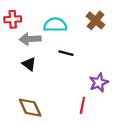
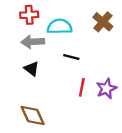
red cross: (13, 19) -> (29, 15), moved
red line: (82, 105) -> (82, 87), moved

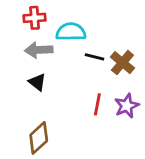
brown cross: (103, 22) -> (122, 63), moved
black line: (71, 57) -> (95, 57), moved
brown diamond: (33, 115) -> (39, 138), turned 72

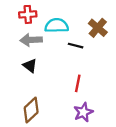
brown cross: (122, 63) -> (98, 28), moved
purple star: (127, 106) -> (83, 112), moved

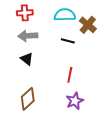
cyan semicircle: (57, 26) -> (65, 15), moved

